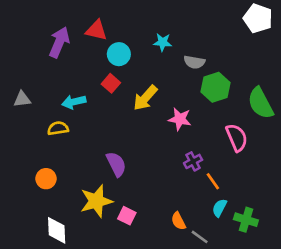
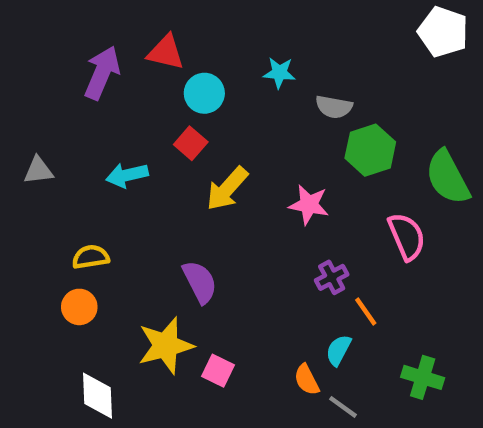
yellow arrow: (145, 98) -> (227, 189), moved
yellow semicircle: (58, 128) -> (91, 257), moved
cyan semicircle: (220, 208) -> (338, 350), moved

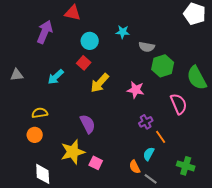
red triangle: (166, 52) -> (73, 13), moved
cyan arrow: (127, 175) -> (56, 77), turned -30

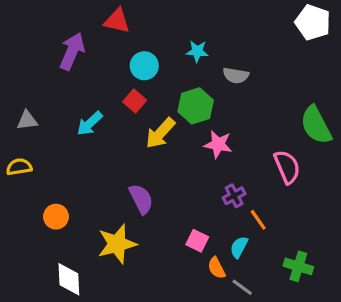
green hexagon: (163, 66) -> (196, 106), moved
yellow semicircle: (40, 113) -> (19, 167), moved
pink square: (96, 163) -> (197, 241), moved

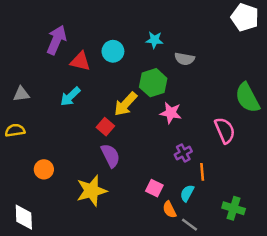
red triangle: (117, 21) -> (80, 61), moved
red square: (135, 101) -> (105, 127), moved
orange line: (258, 220) -> (202, 172), turned 30
white diamond: (69, 279) -> (24, 217), moved

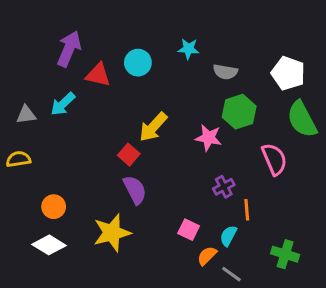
white pentagon: (245, 17) -> (288, 73), moved
green hexagon: (153, 83) -> (239, 112), moved
cyan arrow: (70, 96) -> (63, 104), moved
orange semicircle: (169, 210) -> (207, 256), turned 72
white diamond: (24, 217) -> (49, 245), moved, turned -56

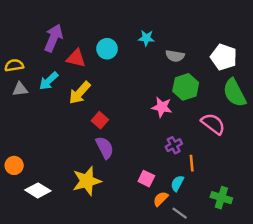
yellow arrow: (153, 127) -> (80, 93), moved
yellow semicircle: (18, 159) -> (14, 65), moved
pink semicircle: (274, 159) -> (213, 124), turned -30
orange circle: (54, 207) -> (14, 165), moved

